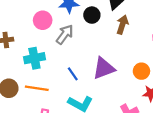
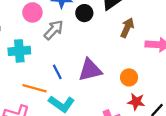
brown arrow: (122, 25) -> (127, 28), moved
orange line: (37, 88) -> (34, 88), moved

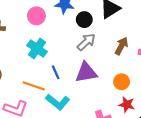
brown arrow: (127, 28) -> (121, 46), moved
gray arrow: (54, 30) -> (86, 42), moved
cyan cross: (19, 51) -> (37, 49), moved, turned 36

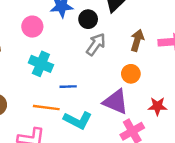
blue line: (56, 72) -> (68, 87), turned -56
purple triangle: (86, 72) -> (116, 102), moved, turned 45
orange circle: (122, 82) -> (131, 74), moved

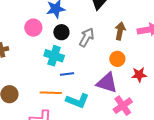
black circle: (88, 19) -> (61, 32), moved
cyan cross: (41, 64) -> (54, 56), moved
red star: (157, 106) -> (139, 75), moved

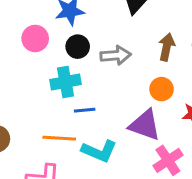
gray arrow: (87, 37) -> (116, 55), turned 54
cyan cross: (54, 56) -> (65, 82), turned -30

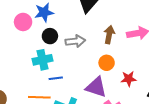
pink circle: (35, 38) -> (23, 22), moved

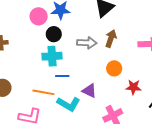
brown arrow: (109, 35) -> (111, 38), moved
black circle: (50, 36) -> (54, 34), moved
purple triangle: (96, 87) -> (89, 91), moved, size x0.7

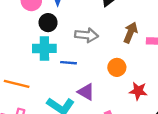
brown arrow: (111, 38) -> (130, 33), moved
blue line: (62, 76) -> (69, 63), moved
orange line: (43, 92) -> (17, 84), moved

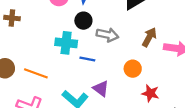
black circle: (48, 23) -> (83, 21), moved

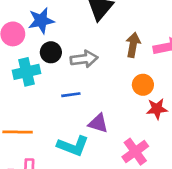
cyan cross: (66, 43) -> (26, 72), moved
orange circle: (133, 69) -> (143, 85), moved

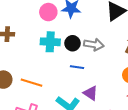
black circle: (51, 52) -> (73, 43), moved

